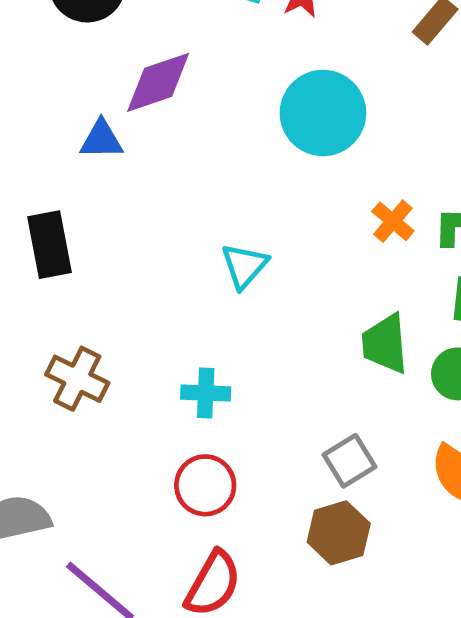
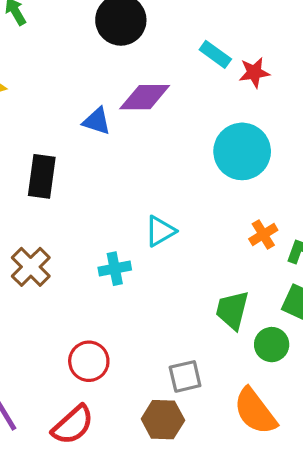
cyan cross: (206, 393) -> (115, 269), moved, turned -32

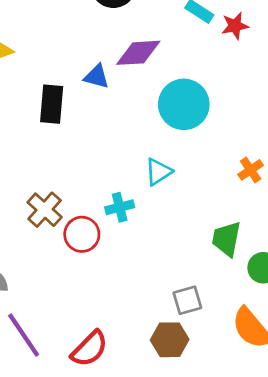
cyan circle: (242, 151) -> (184, 104), moved
black rectangle: (42, 176) -> (52, 104), moved
red circle: (89, 361) -> (82, 234), moved

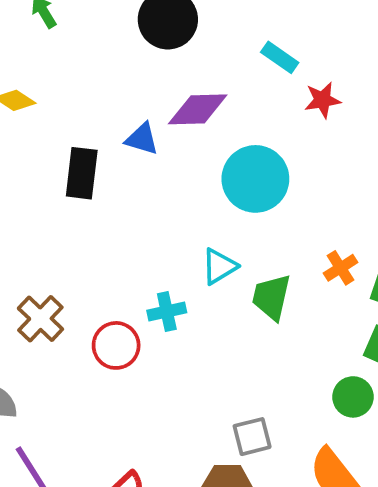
red star: (235, 26) -> (323, 100), moved
brown cross: (45, 210) -> (40, 319), moved
green trapezoid: (226, 239) -> (271, 297), moved

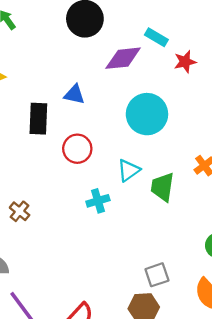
purple diamond: (198, 109) -> (123, 58), moved
brown cross: (40, 319) -> (20, 211), size x0.7
red circle: (116, 345) -> (77, 149), moved

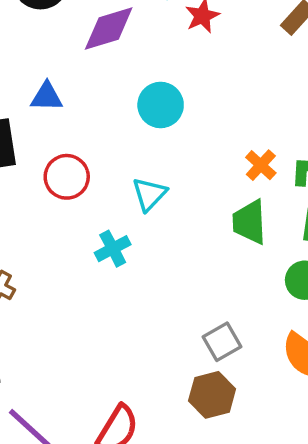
cyan circle: (147, 114) -> (161, 105), size x0.7
green trapezoid: (163, 187) -> (249, 222), moved

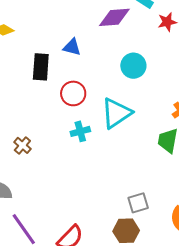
cyan triangle: (149, 194) -> (116, 113), size x1.6
cyan cross: (113, 249) -> (80, 131), moved

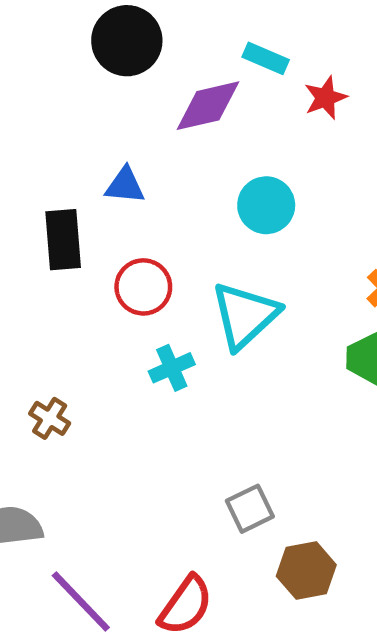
gray square: (138, 203) -> (250, 509), moved

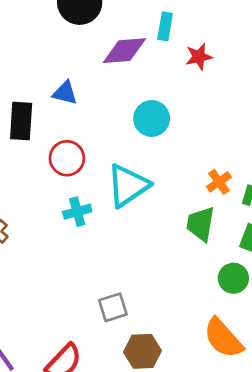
cyan rectangle: (266, 58) -> (165, 26), turned 68

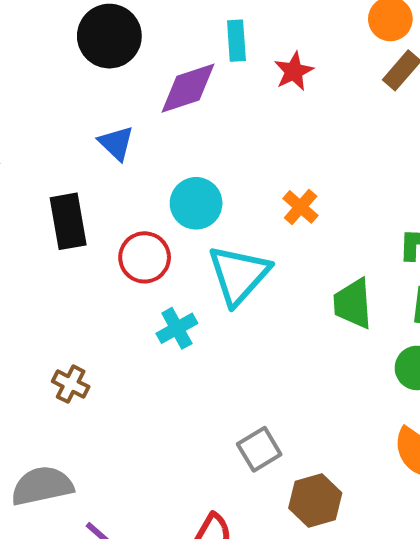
blue triangle: (65, 93) -> (116, 143), moved, turned 44
cyan circle: (152, 118) -> (196, 203), moved
orange cross: (219, 182) -> (301, 207), moved

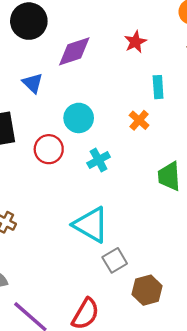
cyan rectangle: (236, 41) -> (158, 87), moved
cyan triangle: (239, 275) -> (91, 225), moved, turned -42
cyan cross: (177, 328) -> (99, 160), moved

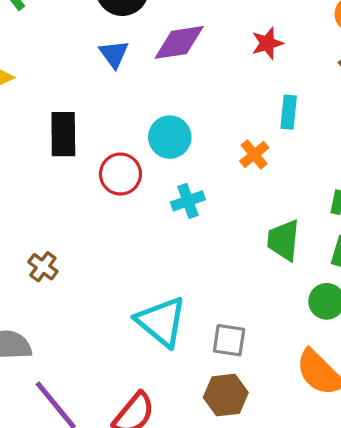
blue triangle: (33, 83) -> (114, 54), moved
cyan triangle: (91, 225) -> (161, 322), moved
gray square: (115, 260) -> (229, 340), moved, turned 30

